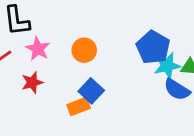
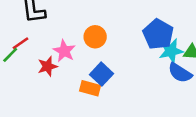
pink star: (38, 49) -> (64, 51), moved
orange rectangle: (79, 106) -> (90, 88), turned 36

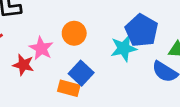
cyan star: (171, 51) -> (124, 48), moved
red star: (48, 66) -> (23, 65), turned 30

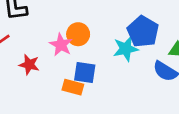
pink star: (41, 48) -> (61, 45), moved
blue square: (81, 73) -> (85, 73), turned -35

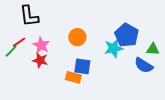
pink star: (61, 45) -> (41, 45), moved

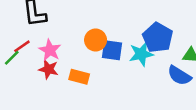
blue square: (82, 66) -> (112, 50), moved
orange rectangle: (73, 77) -> (79, 77), moved

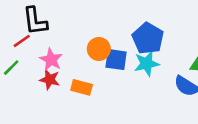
blue pentagon: (158, 37) -> (148, 38), moved
red line: (22, 46) -> (22, 41), moved

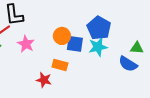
red star: (50, 79) -> (44, 80), moved
orange rectangle: (82, 87) -> (60, 65), moved

